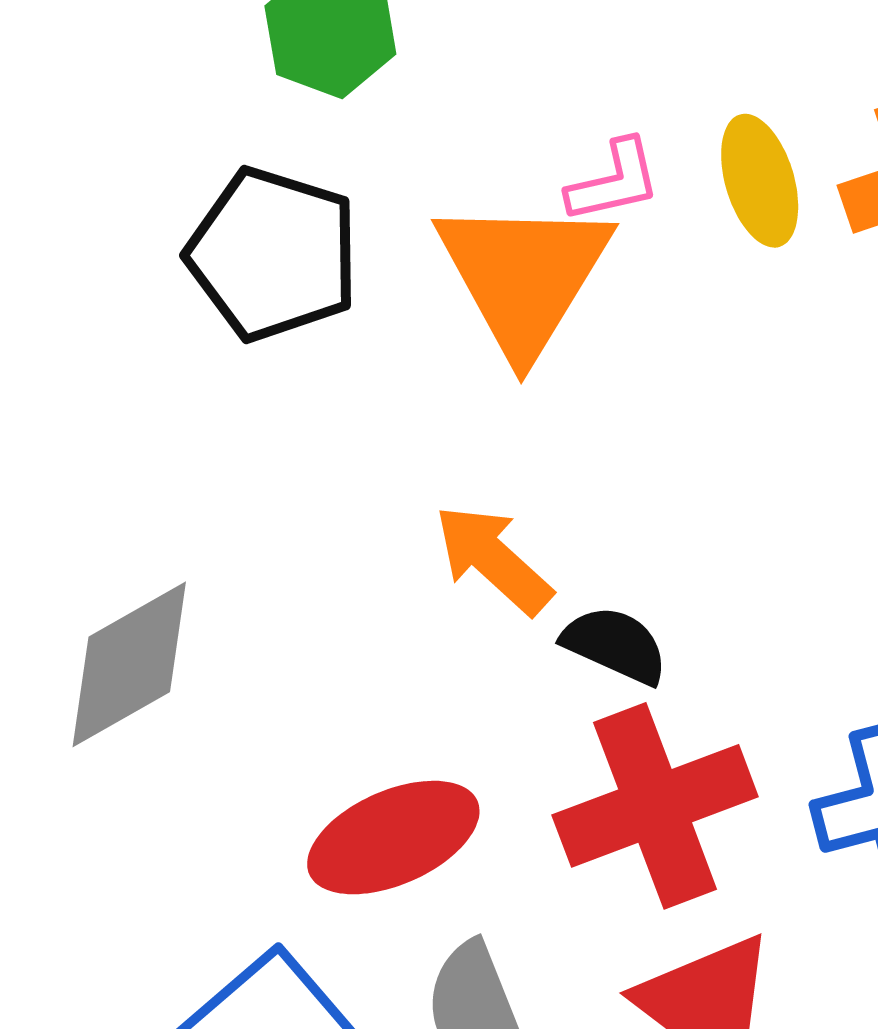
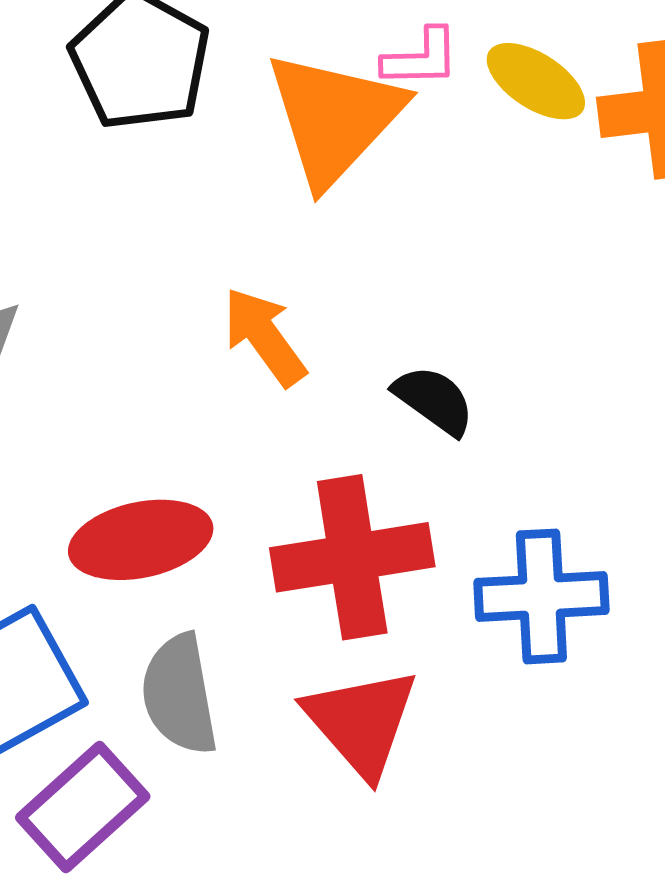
yellow ellipse: (760, 181) -> (536, 81), turned -52
black semicircle: (615, 645) -> (434, 400), moved

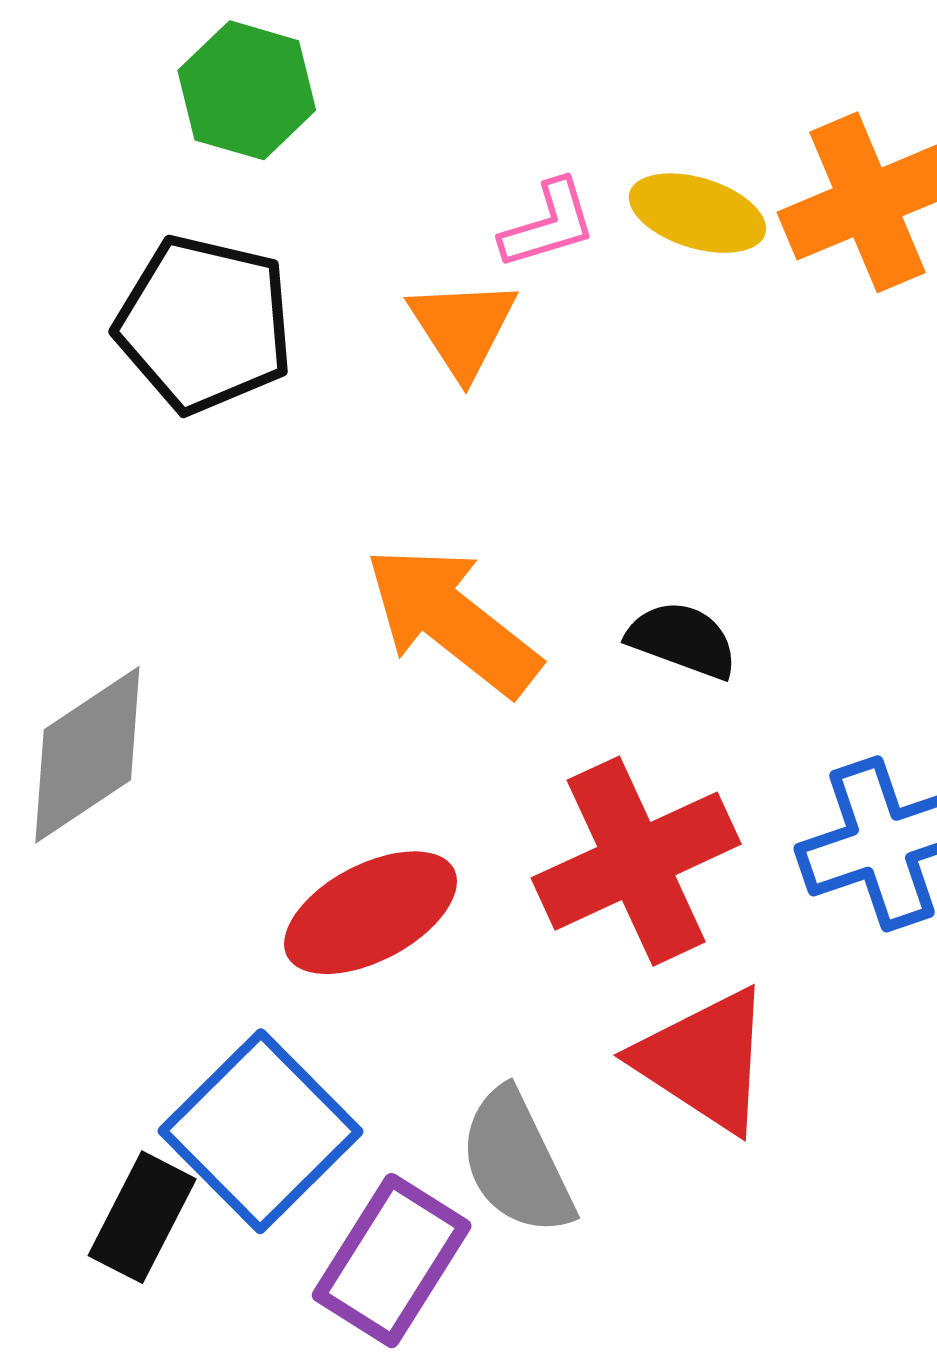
orange triangle: (334, 118) -> (463, 328), size x0.6
orange arrow: (264, 337) -> (452, 620), size x1.4
gray semicircle: (179, 694) -> (516, 1162), moved

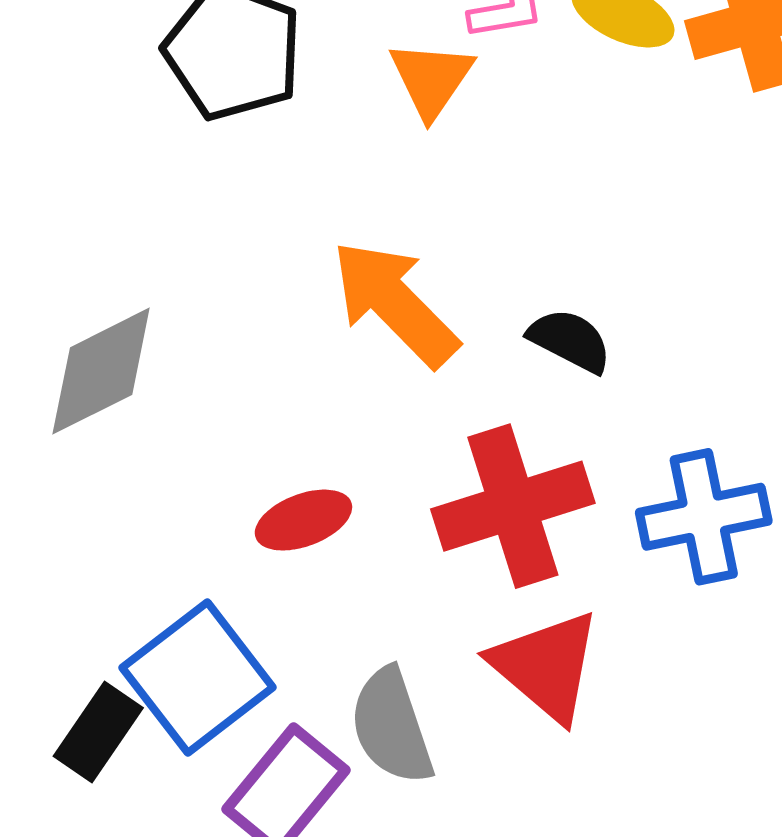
red ellipse: (371, 913) -> (303, 520), size x0.7

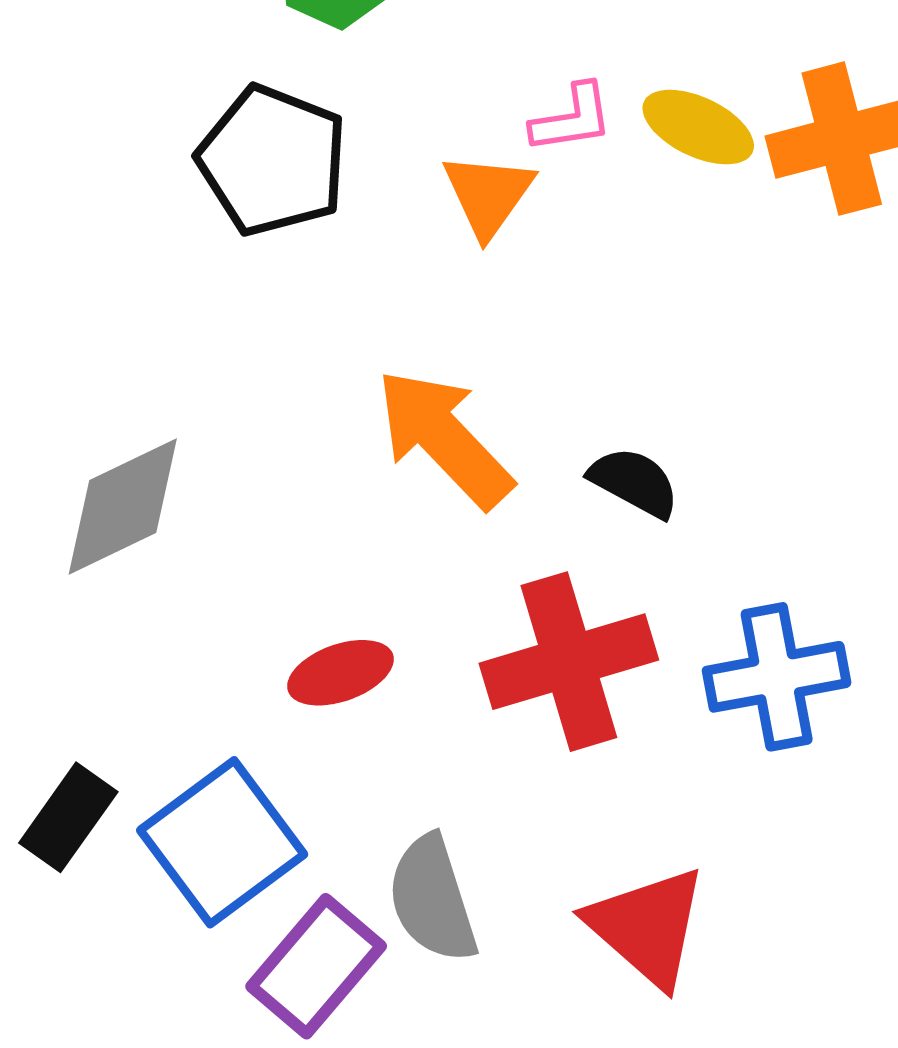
red triangle: (546, 666) -> (647, 927), moved
black rectangle: (98, 732) -> (68, 817), moved

